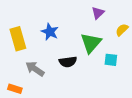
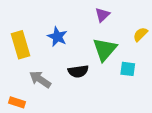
purple triangle: (98, 13) -> (102, 15), moved

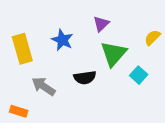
purple triangle: (102, 15) -> (101, 24), moved
cyan square: (128, 69) -> (139, 75), turned 35

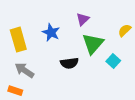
gray arrow: (44, 86) -> (24, 70), moved

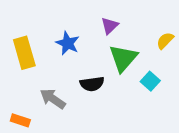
gray arrow: (24, 70) -> (53, 99), moved

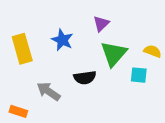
yellow semicircle: (165, 41) -> (153, 51), moved, turned 66
cyan square: (150, 81) -> (139, 75), turned -36

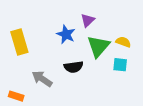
blue star: (62, 40) -> (66, 34), moved
yellow semicircle: (153, 51) -> (123, 42), moved

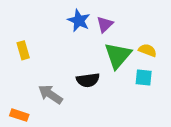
blue star: (66, 34) -> (79, 20), moved
yellow rectangle: (19, 42) -> (23, 50), size x0.6

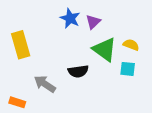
yellow rectangle: (23, 50) -> (21, 45), size x1.6
green triangle: (118, 55) -> (105, 49), turned -35

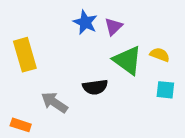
cyan square: (128, 69) -> (165, 90), moved

